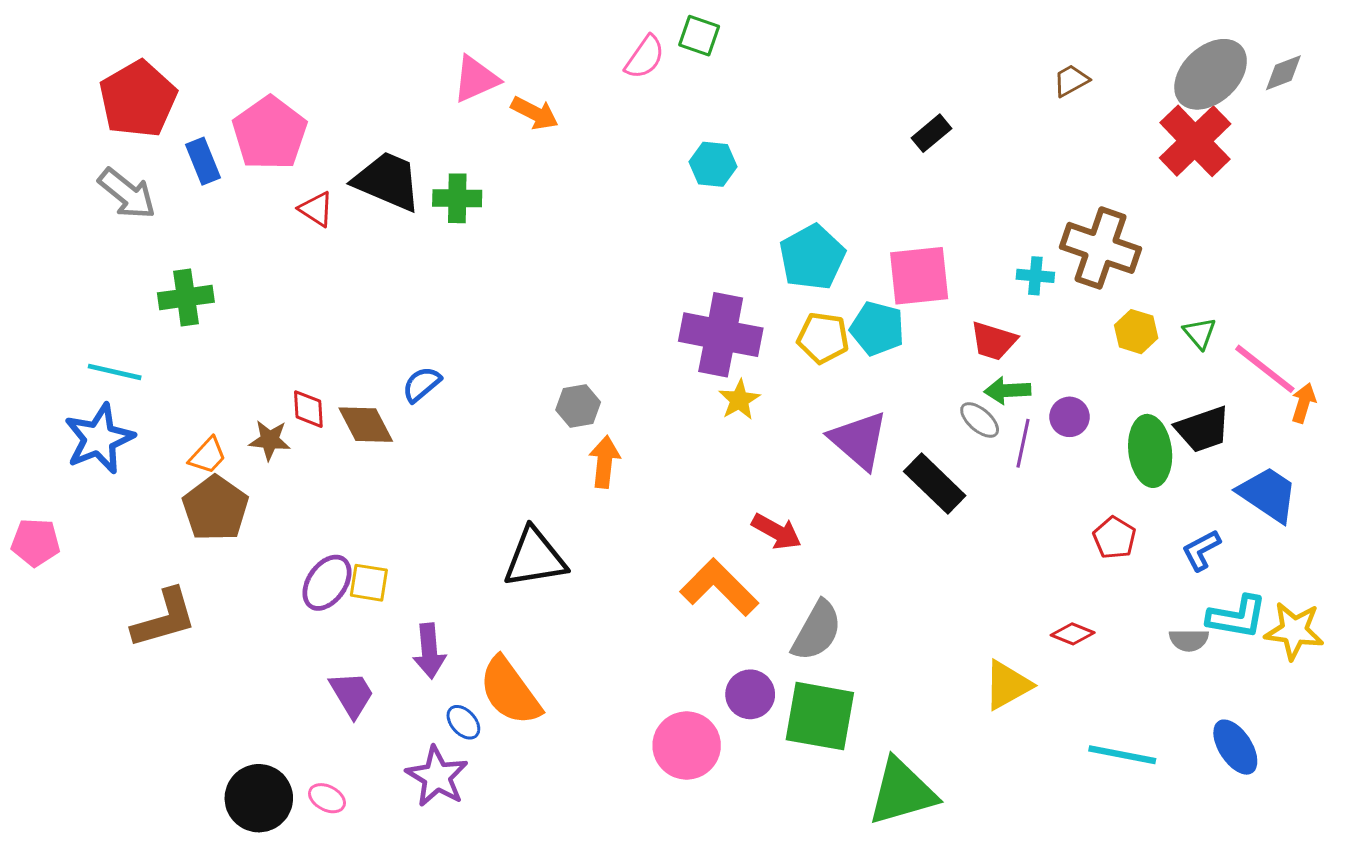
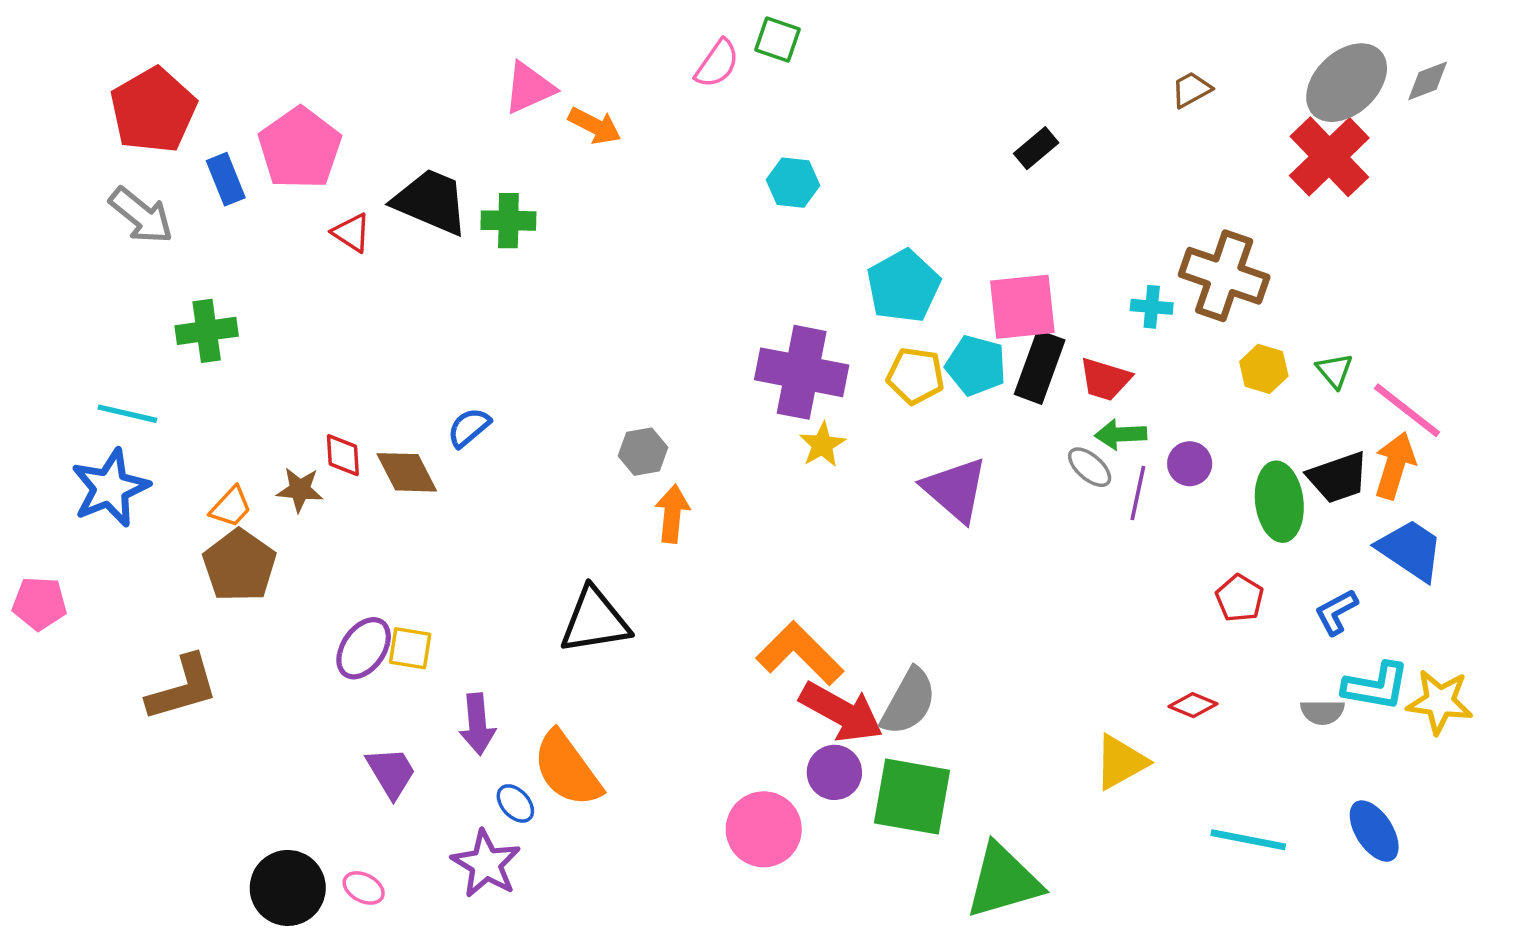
orange arrow: (1304, 403) -> (1395, 465), moved, size x1.5
black rectangle: (935, 484) -> (1040, 367), moved, turned 66
red arrow: (777, 532) -> (841, 712), moved, size x1.5

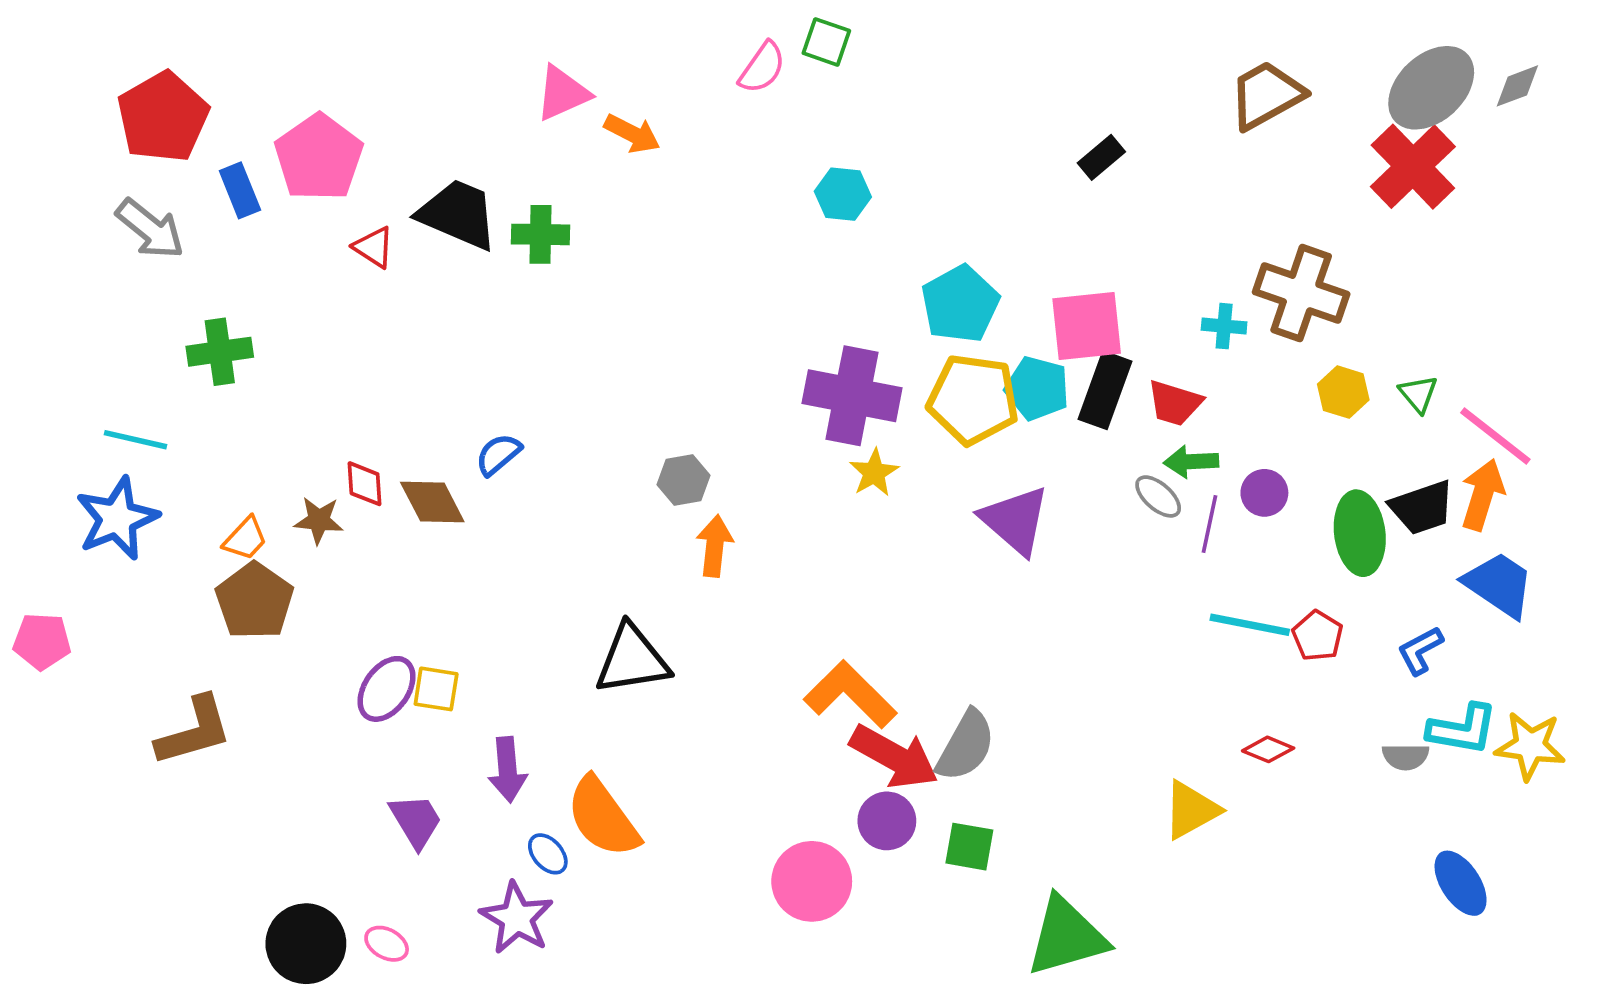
brown trapezoid: (1191, 90) -> (1266, 95), size x1.8
yellow pentagon: (915, 376) -> (973, 399), size x1.5
green square: (912, 797) -> (969, 847), size x0.6
cyan line: (1248, 840) -> (1250, 625), moved

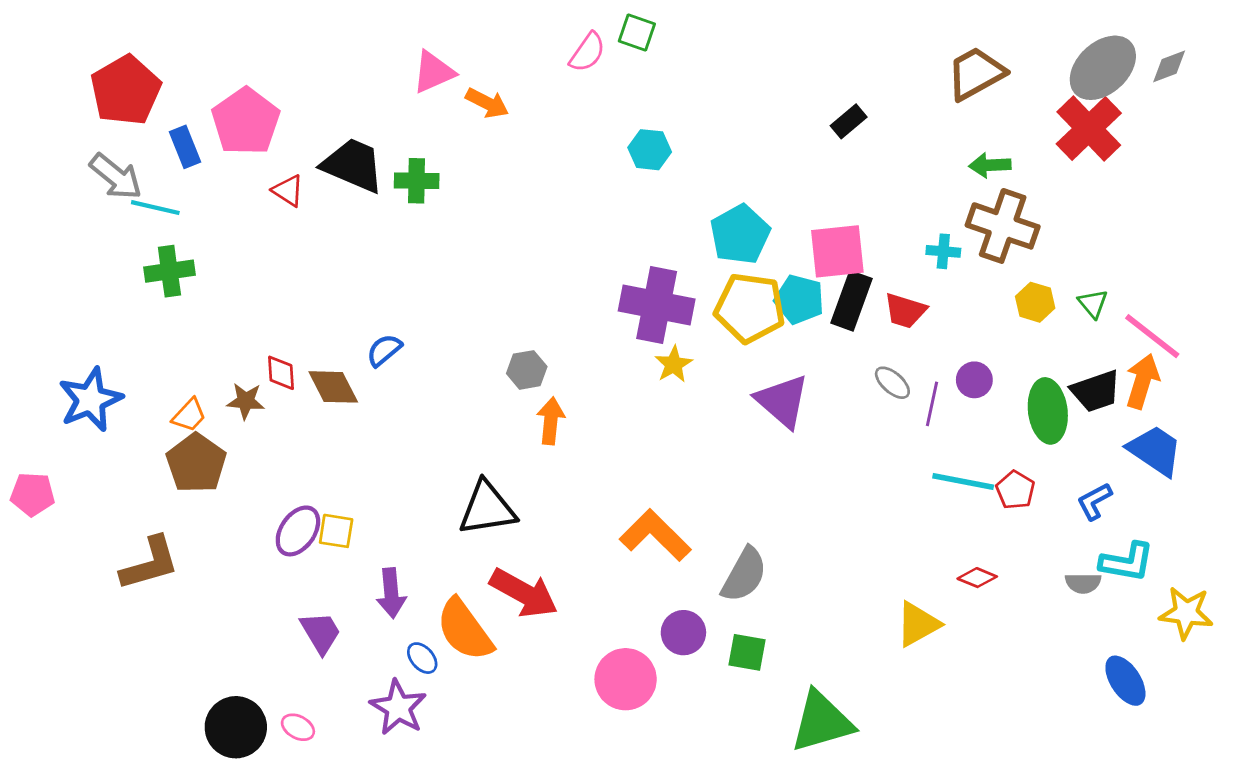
cyan line: (135, 440) -> (155, 208), moved
green arrow: (1191, 462) -> (990, 165), moved
yellow star: (1530, 746) -> (1186, 613), moved
red arrow: (894, 757) -> (524, 593), moved

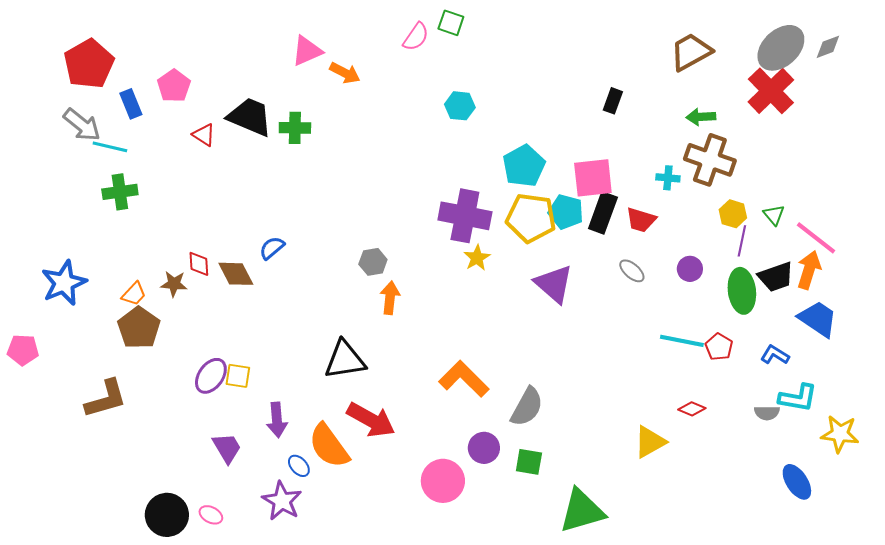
pink pentagon: (246, 121) -> (174, 86), size x0.7
black rectangle: (849, 121) -> (613, 101), moved, turned -30
purple line: (932, 404) -> (742, 241), moved
blue L-shape: (1094, 501) -> (775, 355), turned 60

